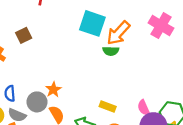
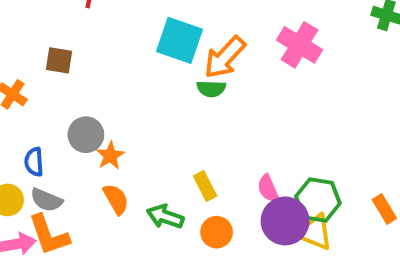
brown square: (24, 35) -> (59, 60), turned 35
gray circle: (37, 102) -> (86, 135), moved
yellow rectangle: (108, 107) -> (205, 186), turned 42

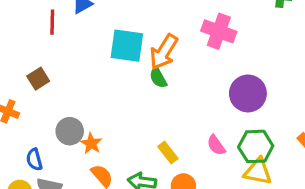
brown square: (59, 60) -> (38, 79), turned -30
green semicircle: (211, 89) -> (158, 78), turned 70
purple circle: (285, 221) -> (248, 93), moved

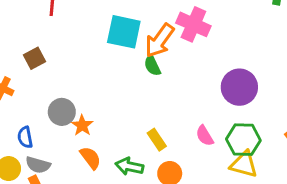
pink cross: (219, 31) -> (193, 24), moved

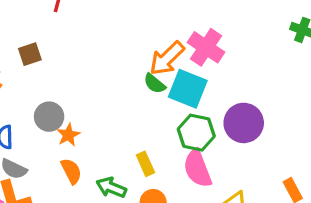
cyan square: (124, 32) -> (188, 89), moved
green semicircle: (152, 65) -> (155, 84), turned -35
pink semicircle: (205, 136) -> (197, 168), size x1.6
green hexagon: (243, 140) -> (196, 133), moved

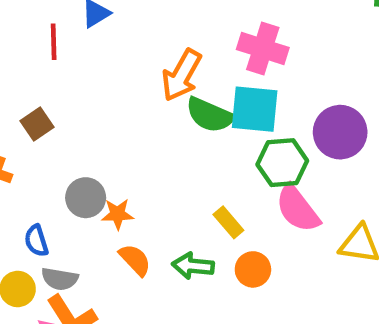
orange arrow: (167, 58) -> (182, 75), moved
green semicircle: (155, 84) -> (210, 115), size x1.5
orange star: (68, 135) -> (118, 214), turned -30

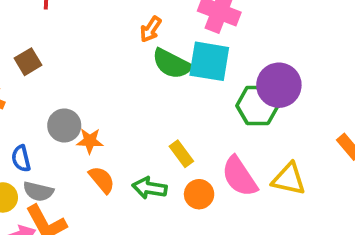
orange arrow: (182, 75) -> (151, 29), size x0.6
green hexagon: (282, 163) -> (258, 105), moved
pink semicircle: (298, 209) -> (239, 176), moved

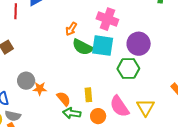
purple circle: (279, 85) -> (139, 44), moved
yellow rectangle: (181, 154) -> (88, 95), turned 32
yellow triangle: (289, 179) -> (146, 107), turned 48
orange semicircle: (102, 180) -> (64, 99), moved

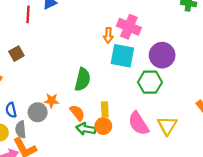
orange arrow: (71, 29) -> (108, 35), moved, turned -32
green semicircle: (83, 47) -> (83, 79), moved, turned -105
gray circle: (26, 81) -> (38, 112), moved
gray semicircle: (13, 116) -> (21, 129), turned 70
orange circle: (98, 116) -> (103, 126), moved

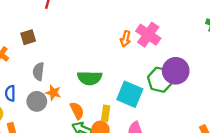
cyan square: (122, 56) -> (130, 94), moved
green semicircle: (83, 79) -> (90, 78), turned 65
green hexagon: (150, 82) -> (160, 80), moved
gray semicircle: (21, 129) -> (38, 71), moved

